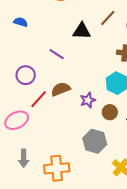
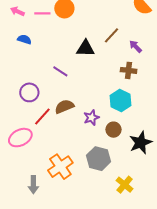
gray arrow: (24, 158) -> (33, 185), moved
orange cross: (57, 168) -> (60, 167), moved, turned -30

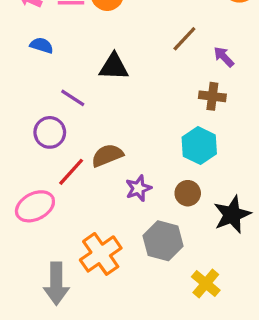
black triangle: (85, 48) -> (114, 67), moved
purple line: (60, 71) -> (73, 98), moved
purple star: (91, 118) -> (138, 188), moved
gray arrow: (33, 185) -> (56, 284), size x1.4

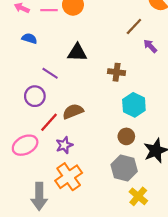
brown line: (184, 39) -> (134, 26), moved
brown cross: (212, 96) -> (117, 72), moved
purple star: (138, 188) -> (64, 145), moved
gray hexagon: (163, 241) -> (124, 168), moved

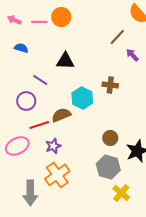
brown cross: (117, 72) -> (110, 85), moved
cyan hexagon: (134, 105) -> (82, 98), moved
red line: (49, 122) -> (39, 125), turned 30

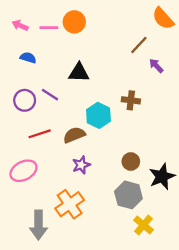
purple circle: (26, 101) -> (25, 100), moved
red line: (39, 125) -> (40, 134), moved
purple star: (53, 146) -> (81, 165), moved

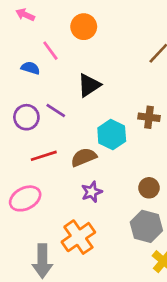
pink arrow: (20, 25) -> (25, 15), moved
pink line: (49, 28) -> (50, 51), moved, turned 54
black triangle: (79, 73) -> (89, 85), turned -35

